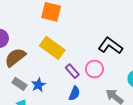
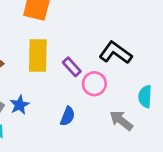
yellow rectangle: (52, 48) -> (38, 56), turned 55
purple rectangle: (72, 71) -> (72, 67), moved

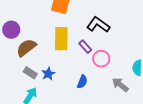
black L-shape: (116, 53) -> (98, 25), moved

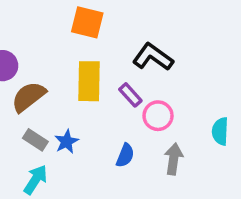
gray arrow: (120, 85) -> (174, 159), moved, turned 60

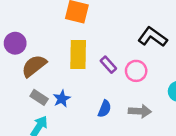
black L-shape: (153, 57) -> (152, 37), moved
pink circle: (158, 116) -> (136, 71), moved
gray arrow: (174, 159) -> (140, 111), turned 85

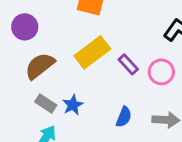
purple circle: (15, 43) -> (25, 27), moved
yellow rectangle: (78, 55) -> (92, 52), turned 52

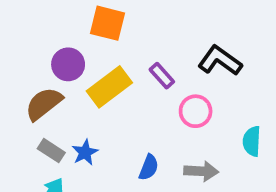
purple circle: (25, 27) -> (68, 64), moved
purple rectangle: (128, 64) -> (162, 76), moved

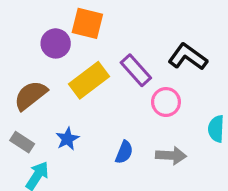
purple circle: (68, 64) -> (56, 43), moved
purple rectangle: (162, 76) -> (136, 70), size x1.4
gray rectangle: (51, 151) -> (22, 142), moved

